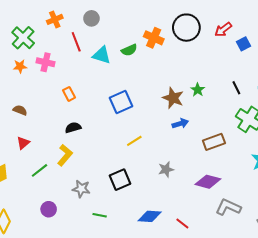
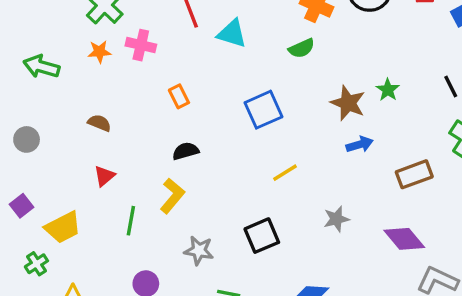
green semicircle: (129, 50) -> (302, 48), moved
green line: (39, 170) -> (131, 221), turned -42
purple diamond: (208, 182) -> (404, 239), turned 35

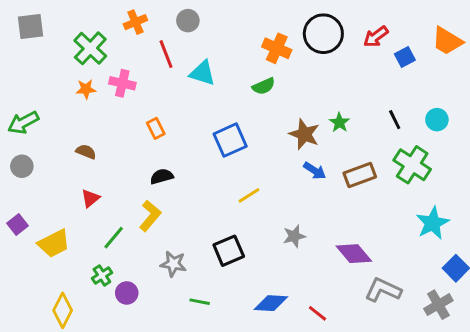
green arrow: (41, 67) -> (23, 123), moved, turned -44
blue arrow: (360, 144) -> (315, 171), turned 50
brown rectangle: (414, 174) -> (360, 175), moved
green line: (131, 221) -> (114, 238), turned 30
green cross: (36, 264) -> (102, 275), moved

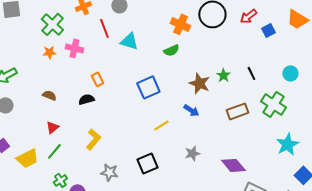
black line: (395, 120) -> (251, 73), moved
blue arrow: (315, 171) -> (191, 110), moved
black semicircle: (162, 176) -> (86, 99), moved
green line: (114, 238) -> (54, 151), moved

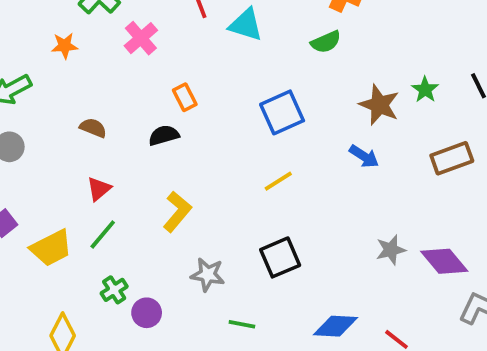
pink cross: (74, 48) -> (141, 38), turned 36
orange star: (49, 52) -> (65, 46), moved
yellow line: (161, 125) -> (278, 181), moved
gray star: (192, 153) -> (391, 250), moved

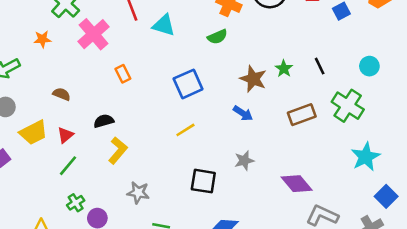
pink cross: (141, 38) -> (94, 34), size x1.4
black semicircle: (164, 135) -> (104, 121), moved
yellow trapezoid: (51, 248) -> (33, 132), moved
gray star: (391, 250) -> (244, 161), moved
black square: (280, 257) -> (203, 181), moved, turned 32

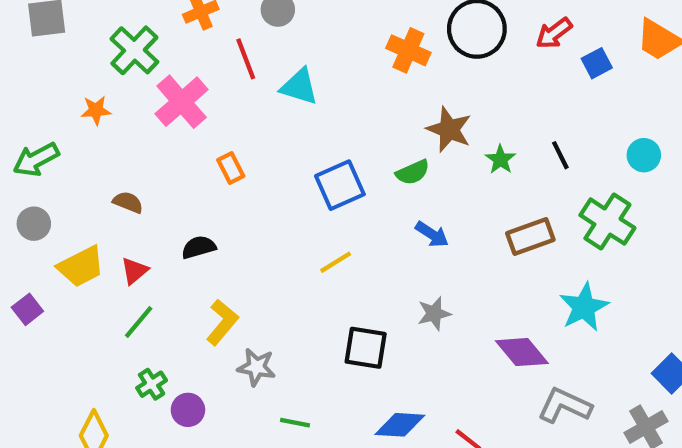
green semicircle: (217, 37) -> (413, 172), moved
brown star: (253, 79) -> (449, 129), moved
yellow L-shape: (118, 150) -> (222, 322), moved
cyan star: (366, 157) -> (584, 307), moved

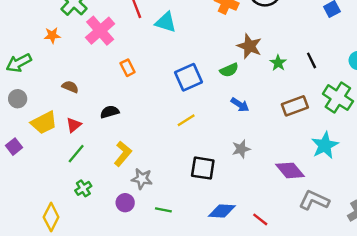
purple circle: (188, 410) -> (125, 203), moved

